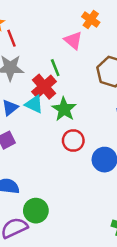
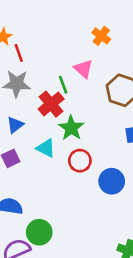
pink triangle: (73, 40) -> (83, 69), moved
cyan triangle: (34, 104) -> (46, 148), moved

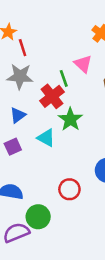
red circle: (80, 161) -> (69, 189), moved

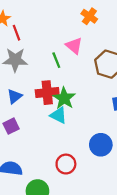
red cross: (52, 96) -> (47, 93), moved, turned 35
cyan triangle: (46, 138) -> (58, 115), moved

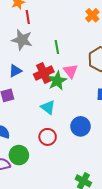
pink triangle: (74, 46) -> (71, 71), moved
red cross: (47, 93) -> (44, 73), turned -30
cyan triangle: (58, 115) -> (48, 107), moved

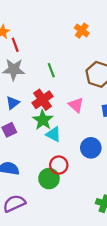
pink triangle: (71, 71) -> (76, 105), moved
green star: (57, 81) -> (43, 120), moved
green circle: (19, 155) -> (49, 179), moved

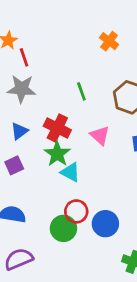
green line: (51, 70) -> (81, 91), moved
red cross: (43, 100) -> (57, 128), turned -30
blue circle: (91, 148) -> (105, 224), moved

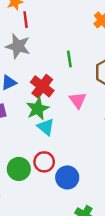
green circle: (63, 228) -> (19, 169), moved

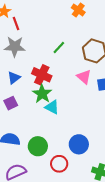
green line: (69, 59) -> (59, 47), turned 64
pink triangle: (78, 100) -> (84, 77), moved
red circle: (44, 162) -> (59, 164), moved

